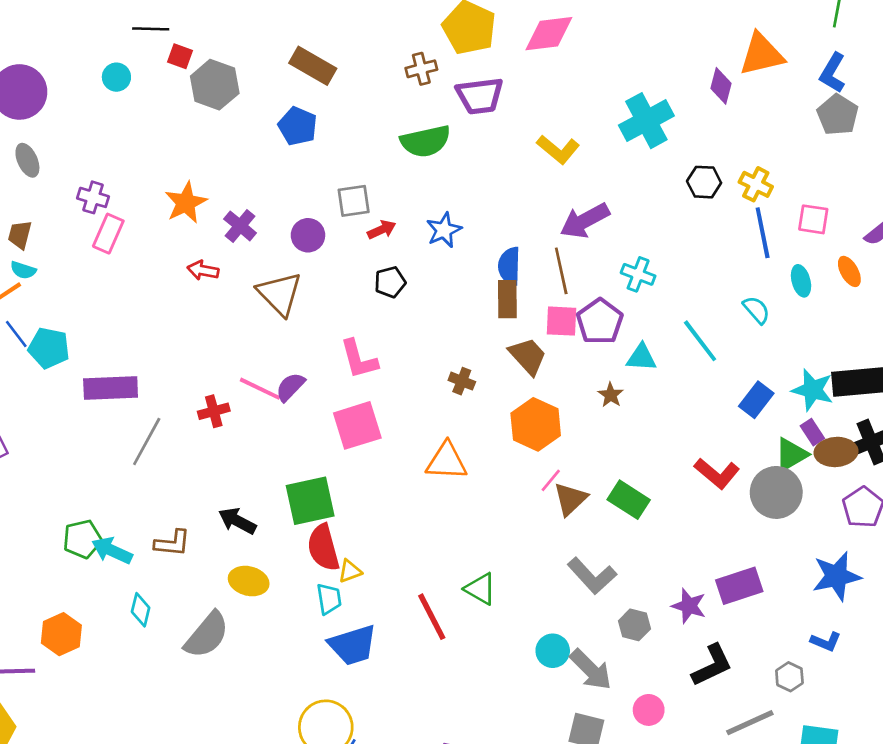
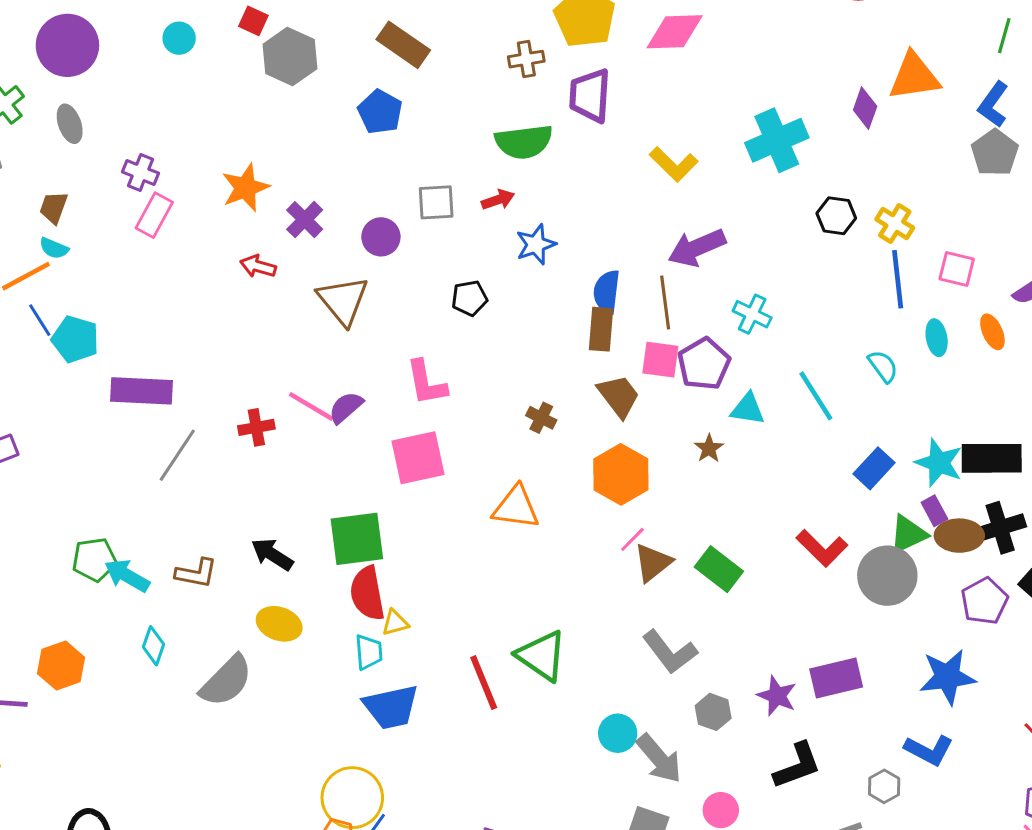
purple trapezoid: (480, 96) -> (590, 96), turned 96
red arrow: (382, 230) -> (498, 200), moved
green triangle: (480, 589) -> (542, 656), size x1.4
blue L-shape: (826, 642) -> (929, 750), size x1.4

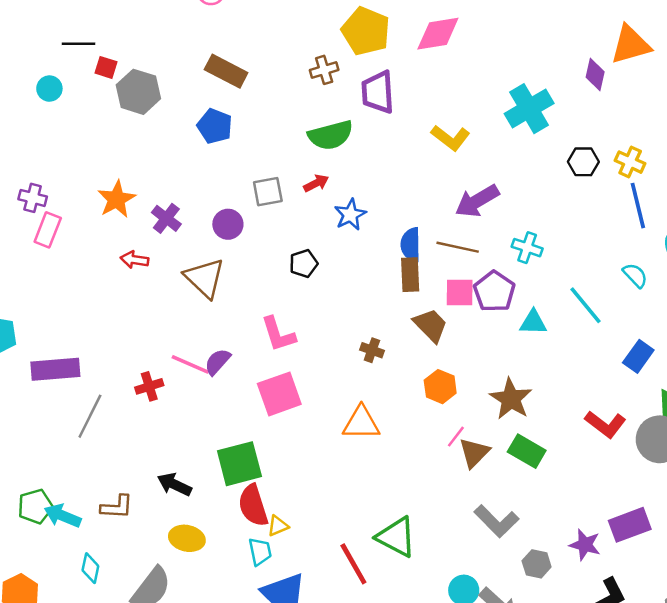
brown line: (665, 303) -> (458, 247), turned -63
brown star: (709, 448) -> (511, 399), moved, size x1.8
orange hexagon: (621, 474) -> (440, 387), size x0.7

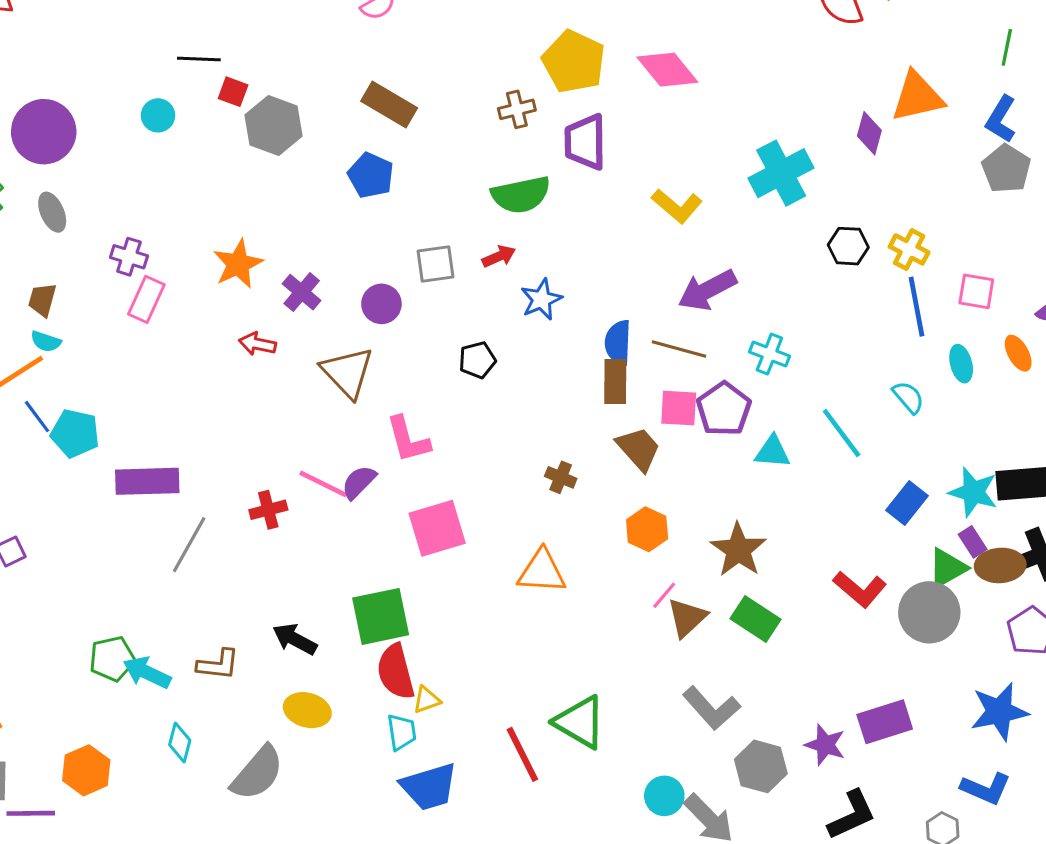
pink diamond: (438, 34) -> (667, 70), turned 57
pink L-shape: (278, 334) -> (408, 439), moved
gray hexagon: (537, 564) -> (761, 766), size x1.4

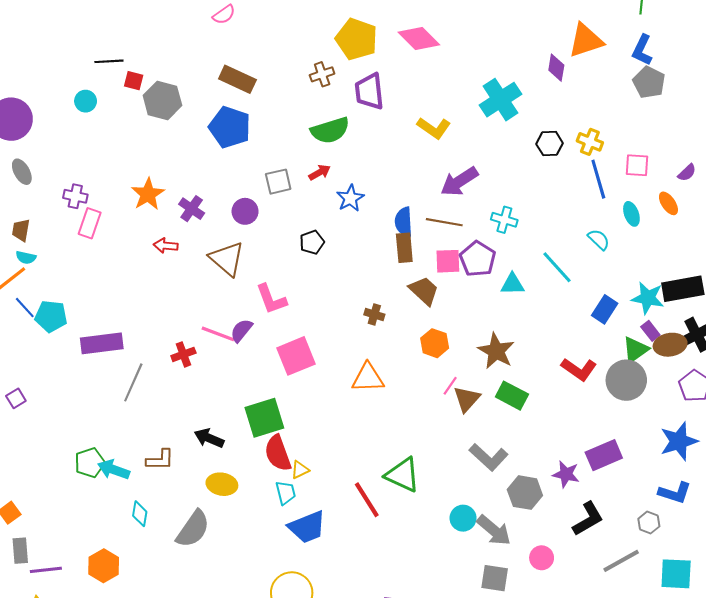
blue pentagon: (371, 175) -> (230, 127), size x1.4
orange hexagon: (86, 770) -> (104, 566), moved

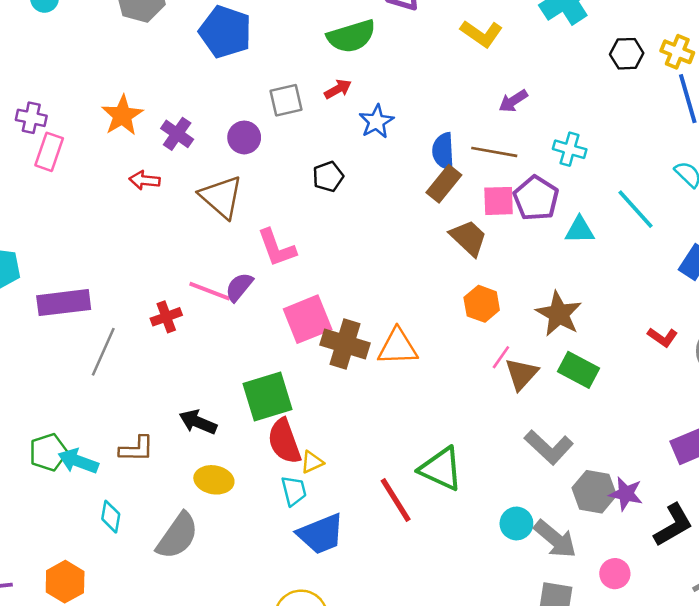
purple arrow: (459, 181) -> (513, 101), size x0.6
brown rectangle: (404, 248) -> (444, 184), turned 44
brown cross: (374, 314) -> (345, 344), moved, size x1.8
red L-shape: (579, 369) -> (663, 337), size x0.7
purple star: (566, 474) -> (626, 494), moved

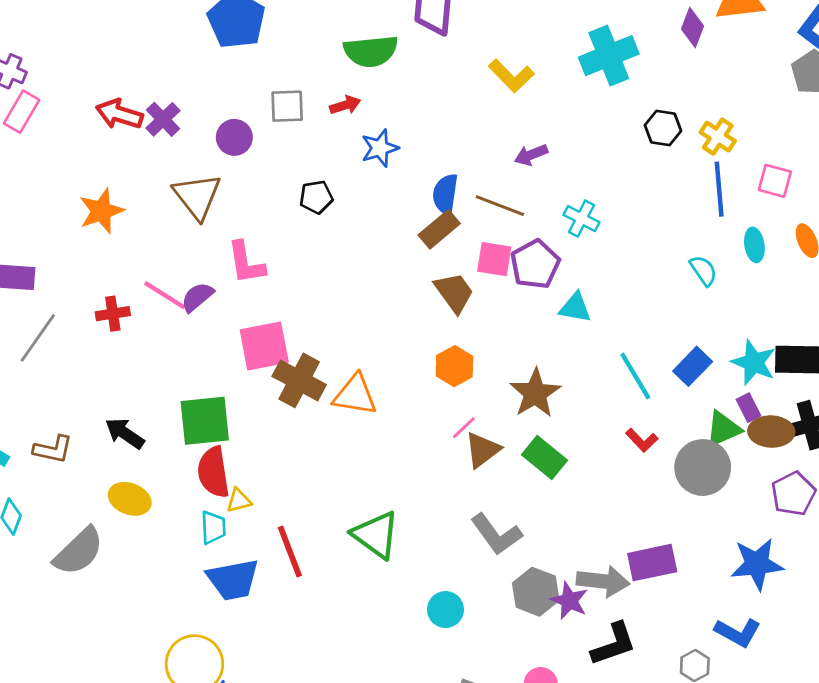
orange star: (122, 115) -> (101, 211), moved
red arrow: (144, 180) -> (119, 114), moved, size x1.4
cyan line: (635, 209) -> (635, 376), moved
red line: (396, 500) -> (290, 551), moved
gray arrow: (555, 539) -> (603, 581), moved, turned -45

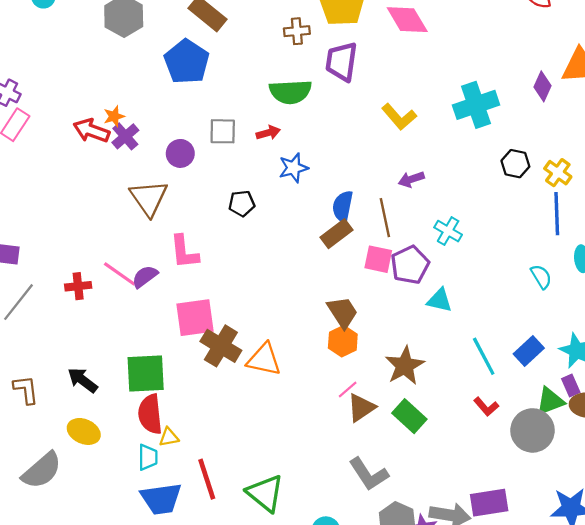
brown line: (500, 206) -> (385, 218), turned 54
orange star: (101, 211) -> (114, 116), moved, size x0.6
brown trapezoid: (454, 292) -> (343, 312), moved
brown L-shape: (53, 449) -> (26, 390), turned -112
green triangle: (376, 535) -> (265, 493), moved

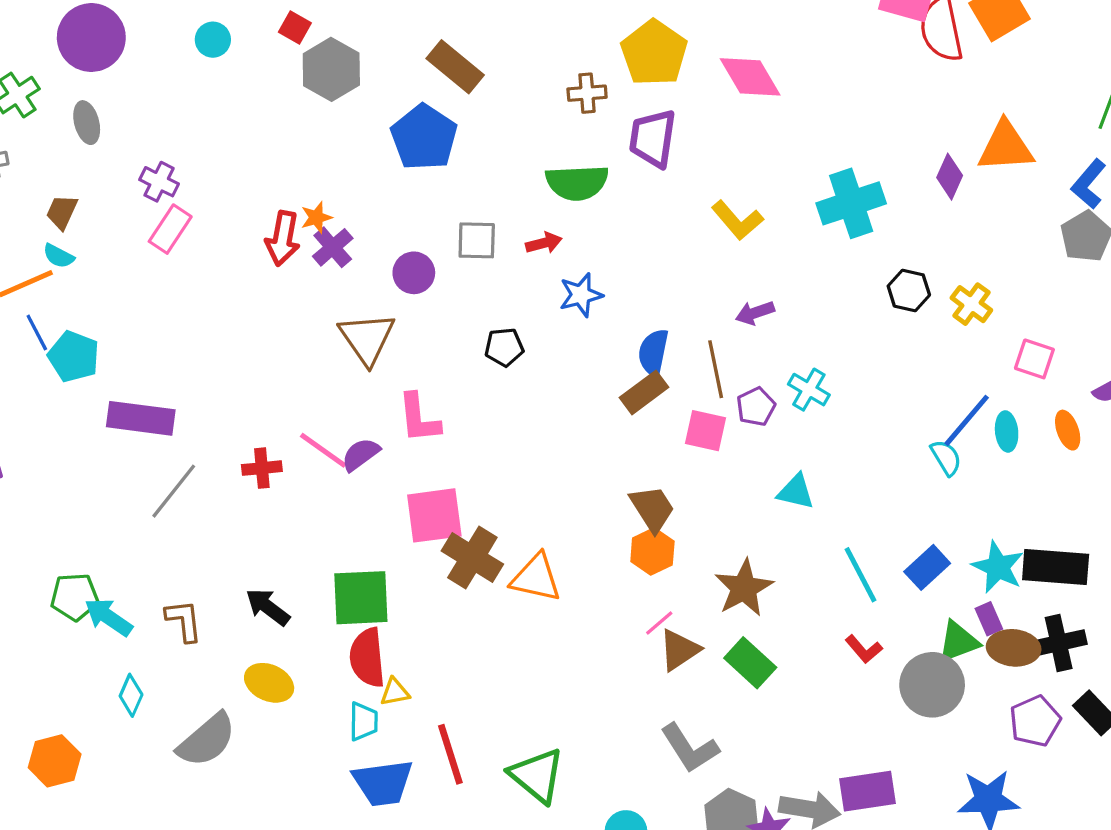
red arrow: (91, 131) -> (283, 238), turned -100
blue line: (557, 214) -> (967, 420), moved, turned 42
purple pentagon: (410, 265) -> (756, 407), moved, size x0.7

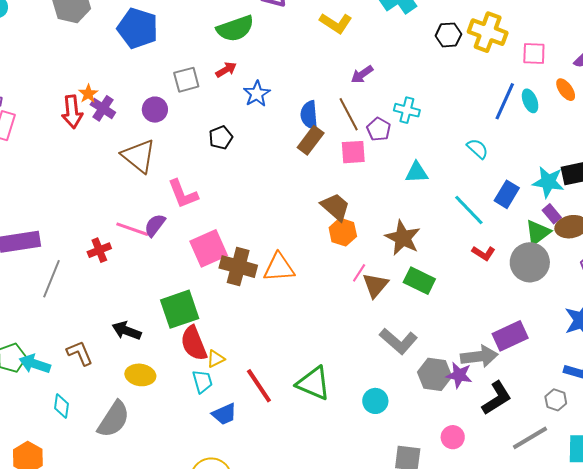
yellow cross: (971, 304) -> (488, 32), size x1.5
cyan semicircle: (946, 458) -> (477, 149), moved
blue trapezoid: (383, 783) -> (224, 414), size x0.7

